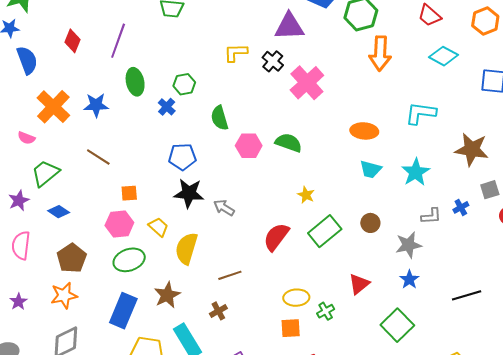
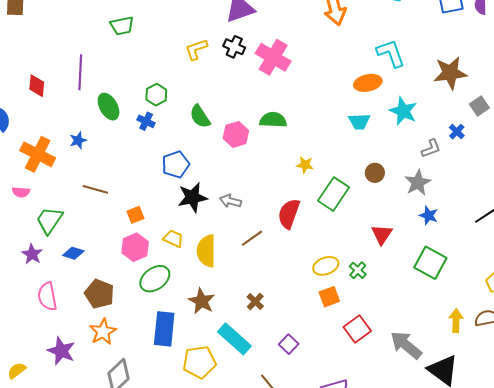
blue star: (96, 105) -> (78, 140), size x0.7
cyan L-shape: (421, 113) -> (391, 53), turned 80
orange ellipse: (364, 131) -> (368, 83), moved
brown line: (230, 275) -> (252, 238), moved
purple star: (18, 302) -> (61, 351), size x1.6

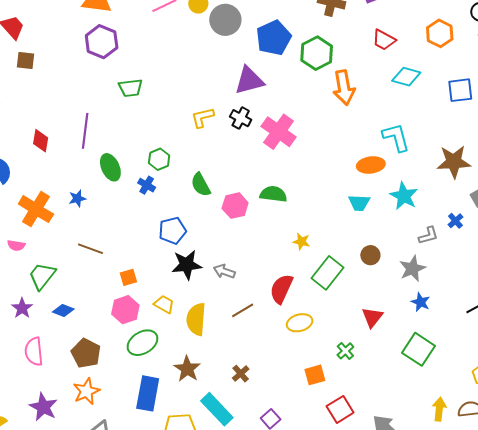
yellow ellipse: (326, 266) -> (300, 323), moved

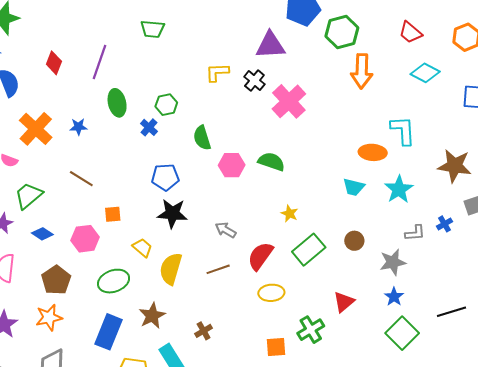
gray arrow: (224, 271) -> (226, 230), moved
pink hexagon: (125, 310) -> (85, 239), moved
green square: (418, 349) -> (402, 333), moved
green cross: (345, 351) -> (311, 330), size x1.5

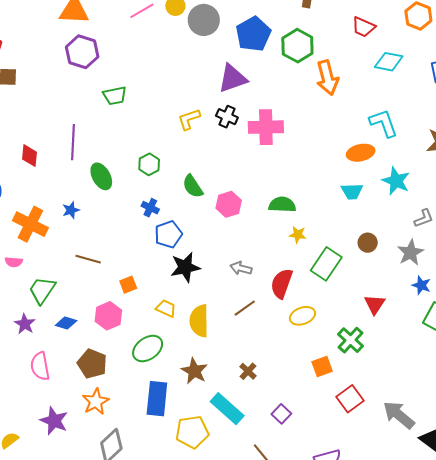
pink cross: (289, 101) -> (266, 127), turned -32
blue cross: (149, 127) -> (150, 208), moved
green semicircle: (271, 162) -> (282, 205), moved

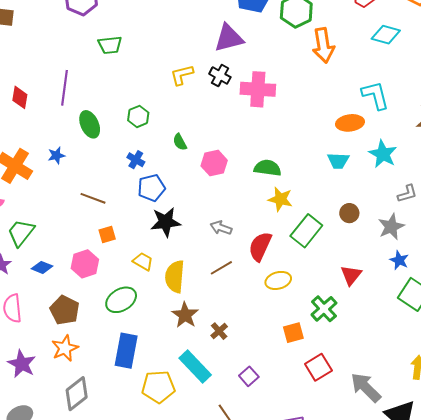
green semicircle: (193, 186) -> (180, 142), size x0.7
yellow star: (298, 235) -> (280, 199), size x1.4
brown line: (88, 259) -> (93, 198), moved
brown star: (194, 371) -> (185, 315), moved

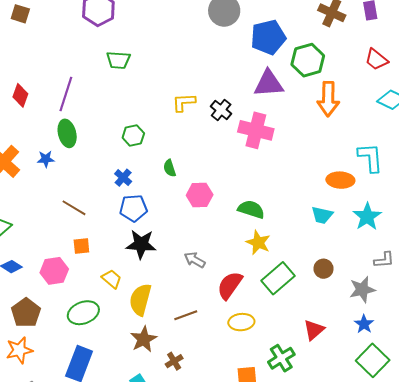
purple triangle: (229, 38) -> (269, 84), moved
green ellipse: (90, 124) -> (67, 133), moved
brown line: (221, 268) -> (186, 315), moved

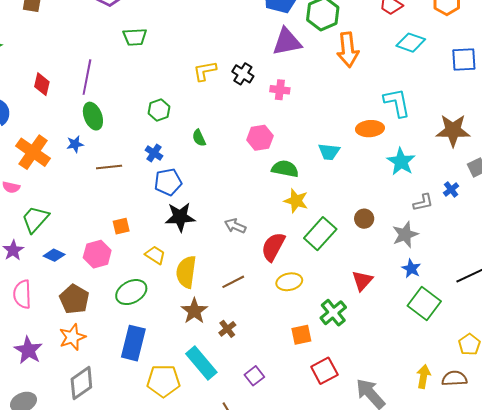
pink cross: (256, 130) -> (280, 90), size x0.6
pink hexagon: (200, 195) -> (260, 138), moved
brown line: (74, 208) -> (109, 167), moved, turned -30
cyan trapezoid: (322, 215) -> (329, 152), moved

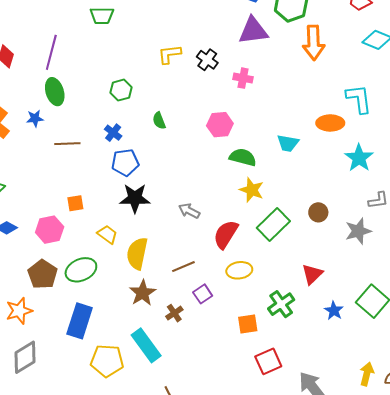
blue star: (411, 269) -> (334, 311), moved
brown pentagon: (74, 299) -> (43, 274), moved
purple square: (254, 376) -> (203, 294), moved

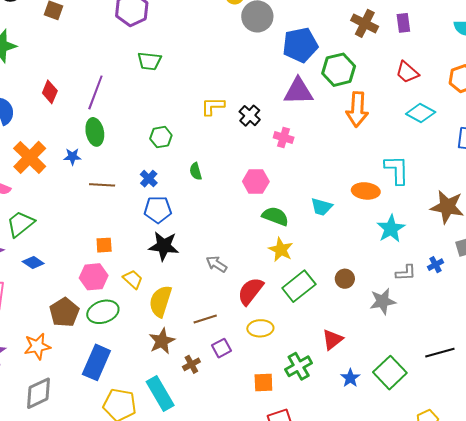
pink hexagon: (50, 230) -> (94, 277), moved

